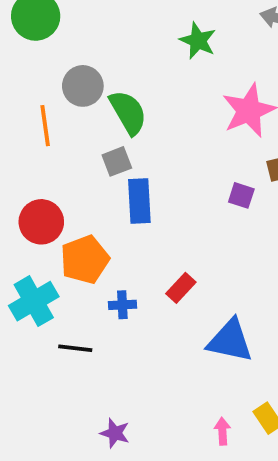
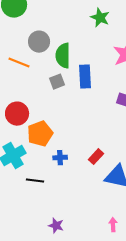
green semicircle: (128, 112) -> (63, 56), turned -150
orange line: (45, 126) -> (19, 63), turned -60
blue rectangle: (139, 201) -> (85, 77), moved
red rectangle: (181, 288) -> (96, 157), moved

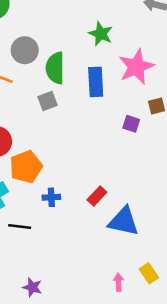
green star: (100, 18) -> (101, 34), moved
blue rectangle: (85, 77) -> (96, 82), moved
purple star: (56, 226) -> (32, 287), moved

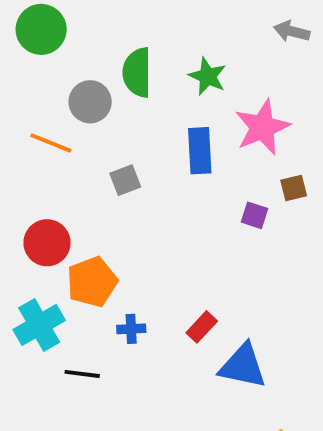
green semicircle: (55, 68) -> (137, 72), moved

